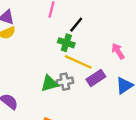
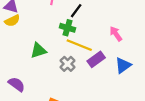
gray cross: (65, 82) -> (68, 64), turned -32
green triangle: (49, 83) -> (38, 50), moved

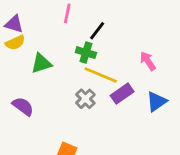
green triangle: (38, 50) -> (41, 63), moved
purple semicircle: (17, 84) -> (23, 106), moved

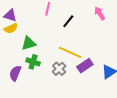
green cross: (86, 53) -> (33, 62), moved
pink arrow: (148, 61) -> (100, 13), moved
purple semicircle: (23, 106) -> (15, 73), turned -105

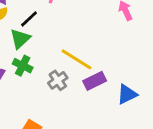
black line: (68, 21) -> (29, 19), moved
green triangle: (29, 43) -> (20, 39), turned -35

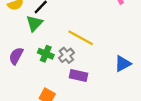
green cross: (23, 66) -> (46, 54), moved
purple rectangle: (95, 81) -> (79, 75), moved, turned 42

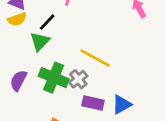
green cross: (46, 54) -> (54, 78), size x1.5
blue triangle: (123, 64) -> (122, 104), moved

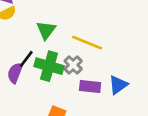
black line: (47, 22) -> (26, 59), moved
green triangle: (40, 41) -> (46, 30), moved

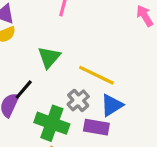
green cross: (49, 66) -> (52, 123), moved
blue triangle: (118, 85) -> (112, 105), moved

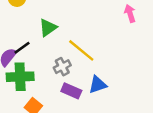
blue triangle: (112, 105) -> (98, 85), moved
green cross: (52, 123) -> (20, 77), moved, turned -36

